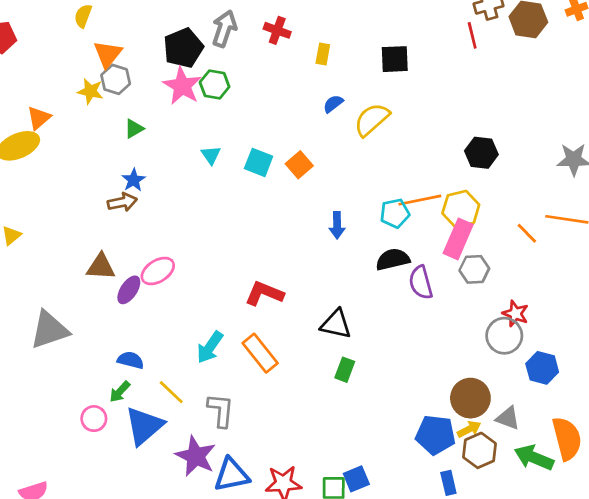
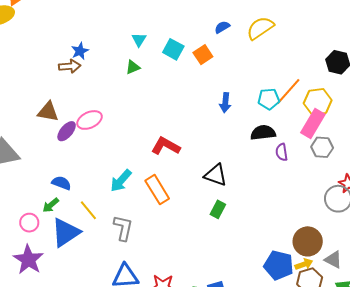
blue semicircle: (333, 104) -> (222, 27), moved
green triangle: (134, 129) -> (133, 67), moved
orange line: (420, 200) -> (288, 91), turned -44
purple semicircle: (421, 283) -> (282, 152), size x0.7
purple star: (196, 456) -> (28, 260), moved

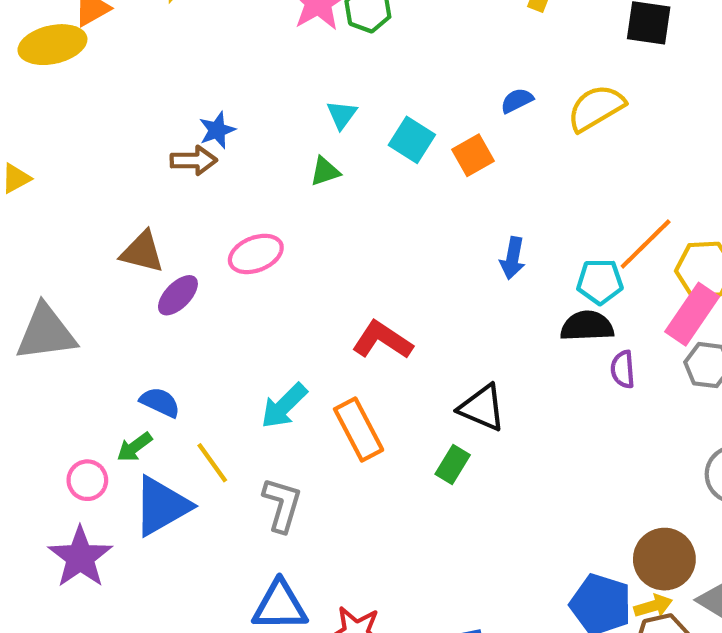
cyan pentagon: (269, 99) -> (600, 282), moved
pink ellipse: (89, 120) -> (256, 254), moved
green rectangle: (218, 209) -> (453, 464), moved

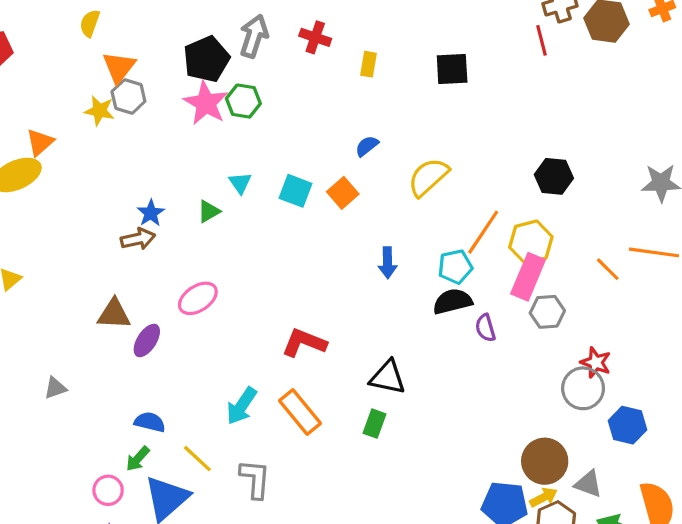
yellow semicircle: (596, 108) -> (428, 177), moved
green triangle: (325, 171) -> (209, 211), moved
gray triangle: (46, 333) -> (55, 388), size x0.5

